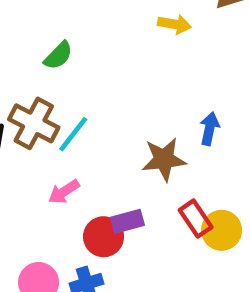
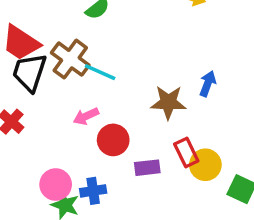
cyan line: (73, 134) -> (100, 72), turned 68
purple rectangle: (127, 221) -> (147, 168), moved
red circle: (104, 237) -> (113, 140), moved

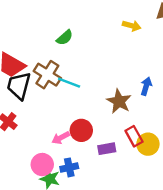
brown star: (168, 102) -> (119, 101), turned 30
pink arrow: (86, 116) -> (61, 138), moved

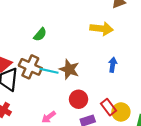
yellow arrow: (132, 26) -> (102, 29), moved, size x1.5
brown star: (119, 101) -> (69, 69), moved
red circle: (81, 130) -> (79, 99), moved

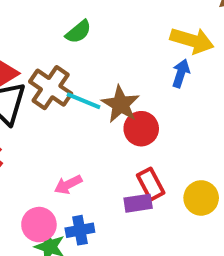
blue arrow: (113, 65) -> (181, 73), moved
red circle: (79, 99) -> (141, 129), moved
red rectangle: (109, 107) -> (151, 184), moved

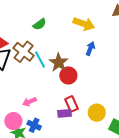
yellow arrow: (192, 40) -> (84, 24), moved
cyan line: (83, 101) -> (40, 59), turned 36
blue cross: (80, 230) -> (34, 125), turned 32

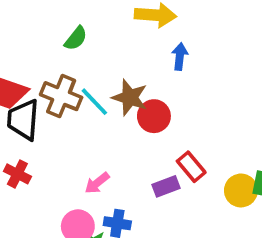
red rectangle: (72, 104) -> (191, 167), moved
yellow circle: (97, 113) -> (241, 190), moved

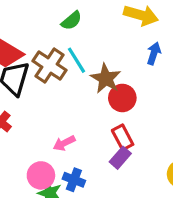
cyan line: (94, 102) -> (76, 60), moved
red rectangle: (191, 167) -> (123, 137), moved
purple rectangle: (166, 186) -> (120, 158), turned -40

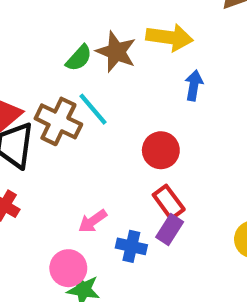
brown star: (106, 79) -> (116, 52), moved
blue cross: (74, 180) -> (131, 246), moved

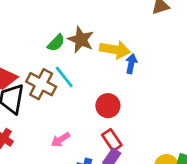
yellow arrow: (170, 37) -> (115, 50), moved
pink arrow: (93, 221) -> (60, 140), moved

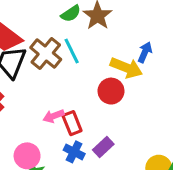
yellow arrow: (115, 50) -> (126, 68), moved
red rectangle: (112, 140) -> (72, 123), moved

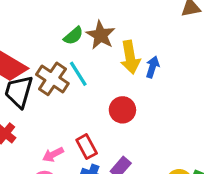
yellow arrow: (126, 68) -> (130, 57), moved, turned 64
pink arrow: (54, 116) -> (53, 155), moved

